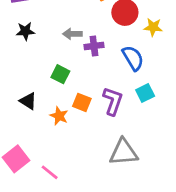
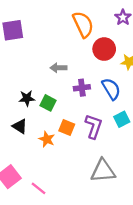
black star: (25, 31) -> (27, 98), moved
purple cross: (94, 46) -> (82, 88), moved

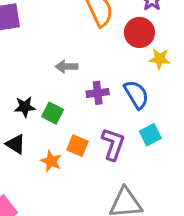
red circle: (104, 49) -> (139, 32), moved

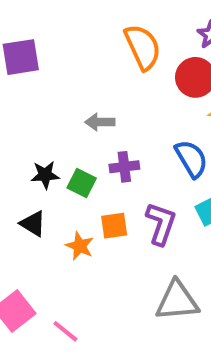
purple cross: (98, 93) -> (124, 167), moved
orange square: (77, 146) -> (114, 226), turned -30

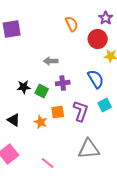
orange semicircle: (143, 47) -> (72, 24), size x0.7
black triangle: (33, 224) -> (14, 120), moved
pink line: (65, 331) -> (48, 163), moved

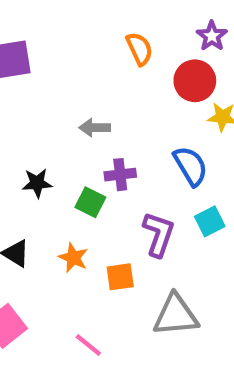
green square: (42, 91) -> (90, 202), moved
orange square: (58, 112) -> (120, 277), moved

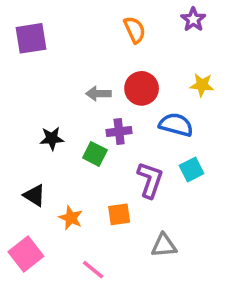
red circle: (195, 81) -> (142, 88), moved
blue semicircle: (191, 166) -> (176, 125), turned -44
orange star: (73, 258) -> (71, 218), moved
gray triangle: (176, 315) -> (164, 245), size x0.7

